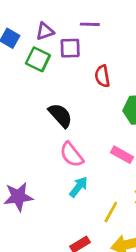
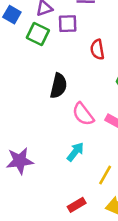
black semicircle: (60, 115) -> (59, 86), turned 55
pink semicircle: (72, 155) -> (83, 114), moved

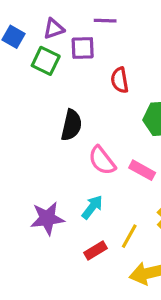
purple star: (20, 161) -> (47, 218), moved
red rectangle: (77, 205) -> (96, 251), moved

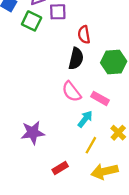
black semicircle: (71, 125) -> (76, 59), moved
cyan arrow: (92, 207) -> (85, 119), moved
red rectangle: (96, 251) -> (60, 168), moved

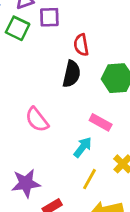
pink semicircle: (71, 92) -> (37, 120), moved
purple star: (33, 133) -> (26, 183), moved

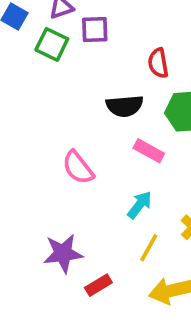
red semicircle: (81, 45) -> (158, 63), moved
black semicircle: (72, 74) -> (125, 106), turned 72
pink rectangle: (101, 122) -> (149, 151), moved

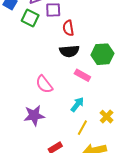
red semicircle: (158, 63) -> (68, 28), moved
purple star: (63, 253) -> (34, 116), moved

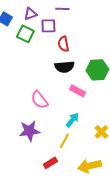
yellow line: (82, 128) -> (64, 141), moved

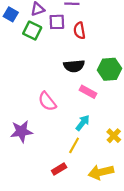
red semicircle: (63, 44) -> (79, 31), moved
purple star: (29, 131) -> (21, 131), moved

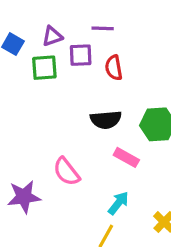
green square: (32, 31) -> (44, 68), turned -30
purple star: (21, 131) -> (24, 197), moved

